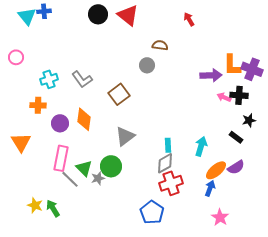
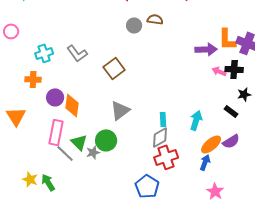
gray circle: (147, 65) -> (134, 25), moved
orange diamond: (84, 119) -> (72, 105), moved

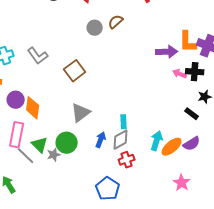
brown semicircle: (155, 19) -> (116, 22), turned -49
cyan arrow: (196, 120) -> (157, 141), moved
red cross: (166, 157) -> (127, 160), size x0.7
blue arrow: (205, 162) -> (101, 140), moved
pink star: (215, 191) -> (182, 183), moved

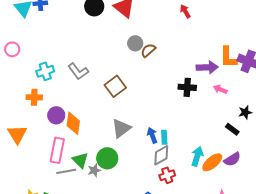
brown semicircle: (116, 22) -> (148, 50), moved
black cross: (195, 72) -> (187, 87), moved
blue arrow: (101, 140) -> (152, 135), moved, turned -42
gray line: (26, 156) -> (66, 171), turned -54

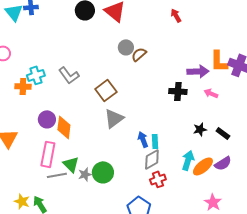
orange cross: (34, 97) -> (23, 86), moved
black star: (245, 112) -> (200, 129), moved
gray triangle: (121, 128) -> (114, 118), moved
green circle: (107, 158) -> (103, 172), moved

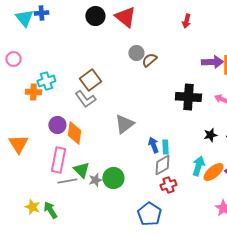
red arrow: (176, 15) -> (186, 21), turned -136
purple arrow: (198, 71) -> (212, 62), moved
gray L-shape: (69, 75) -> (85, 99), moved
brown square: (106, 90) -> (90, 80), moved
black cross: (178, 91) -> (188, 97), size x1.4

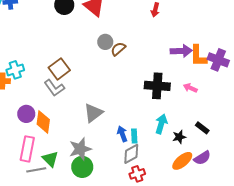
black star: (210, 135) -> (179, 137), moved
cyan arrow: (198, 166) -> (161, 124), moved
gray star: (95, 180) -> (80, 149), moved, size x1.6

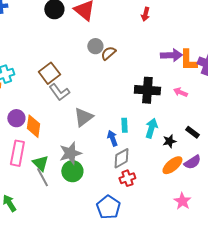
gray L-shape: (54, 88) -> (59, 92), moved
cyan rectangle: (134, 136) -> (124, 125), moved
gray line: (36, 170) -> (42, 177), moved, turned 72

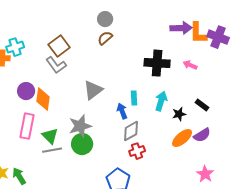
brown semicircle: (108, 53) -> (105, 38), moved
gray L-shape: (59, 92) -> (56, 65), moved
gray line: (42, 177) -> (52, 150), turned -72
pink star: (182, 201) -> (205, 174), moved

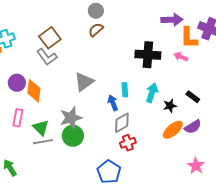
orange L-shape: (198, 33) -> (189, 38), moved
pink rectangle: (27, 126) -> (18, 118), size x0.7

